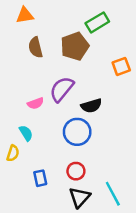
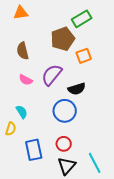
brown semicircle: (36, 47) -> (23, 51), moved
orange square: (121, 66) -> (84, 56), moved
pink semicircle: (36, 103) -> (26, 80), moved, turned 48
blue rectangle: (40, 178) -> (34, 150), size x1.5

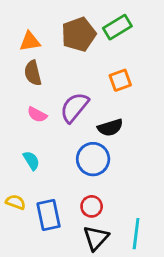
orange triangle: (21, 13) -> (30, 41), moved
brown pentagon: (63, 39) -> (79, 34), moved
yellow semicircle: (11, 129) -> (16, 202), moved, turned -88
cyan line: (95, 163) -> (136, 234), turned 35

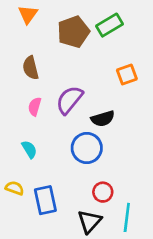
orange triangle: (30, 41) -> (28, 14), moved, turned -45
orange square: (120, 80) -> (127, 74), moved
pink semicircle: (37, 115) -> (35, 107), turned 78
red circle: (92, 206) -> (103, 192), moved

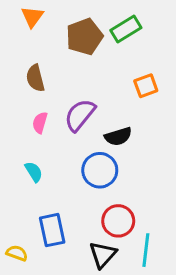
yellow semicircle: (15, 188) -> (17, 253), moved
red circle: (103, 192) -> (118, 221), size x1.4

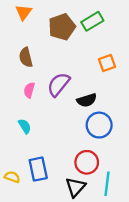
blue circle: (100, 170) -> (99, 125), moved
yellow semicircle: (17, 253) -> (12, 177), moved

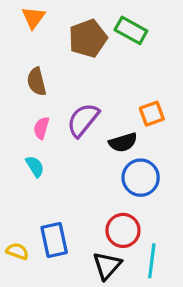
green rectangle: (92, 21) -> (131, 30), turned 60
orange square: (107, 63) -> (152, 114), moved
cyan semicircle: (25, 126) -> (35, 166), moved

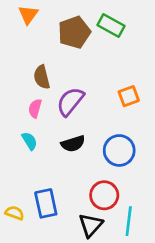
brown semicircle: (37, 82) -> (42, 77), moved
black semicircle: (123, 142) -> (73, 144), moved

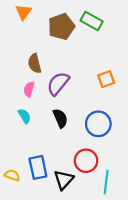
black semicircle: (73, 144) -> (60, 118), turned -96
black triangle: (91, 225) -> (64, 180), moved

